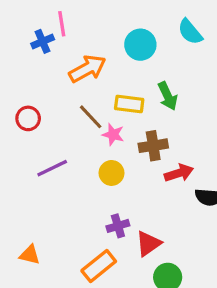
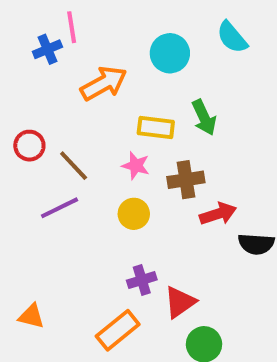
brown line: (91, 117) -> (74, 166), moved

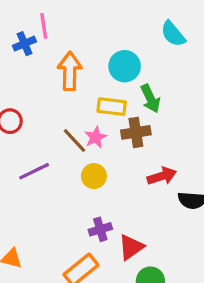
cyan circle: (170, 53) -> (125, 66), moved
orange arrow: (104, 83) -> (70, 71), turned -60
brown line: (74, 166) -> (75, 141), moved
pink star: (136, 166) -> (96, 137), turned 30
brown cross: (186, 180) -> (136, 132), moved

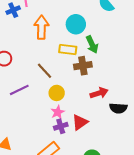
pink star: (96, 137) -> (58, 112), moved
red triangle: (131, 247) -> (80, 122), moved

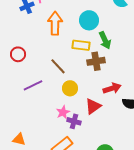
pink star: (58, 112) -> (63, 112), moved
red triangle: (80, 122) -> (93, 106), moved
purple cross: (61, 126) -> (74, 121), turned 32

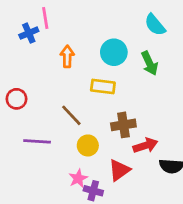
orange arrow: (55, 23) -> (67, 56), size x0.7
green arrow: (105, 40) -> (150, 63), moved
brown cross: (96, 61) -> (123, 125), moved
purple line: (33, 85) -> (37, 141), turned 30

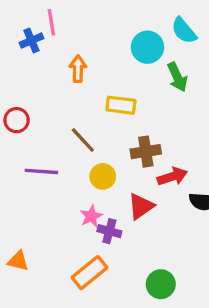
cyan circle: (114, 52) -> (147, 47), moved

